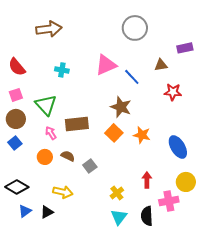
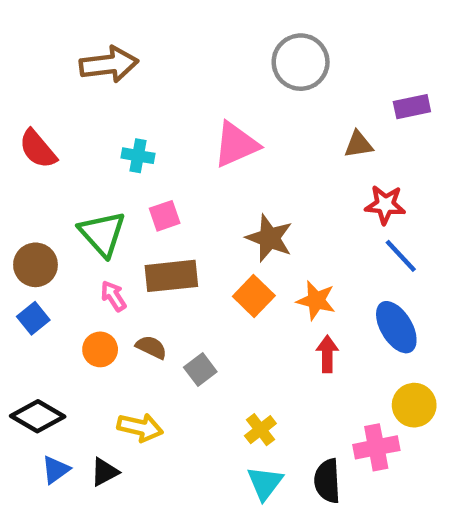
blue line: (132, 77) -> (401, 256), moved
pink square: (16, 95) -> (165, 216), moved
red arrow: (147, 180) -> (327, 354), moved

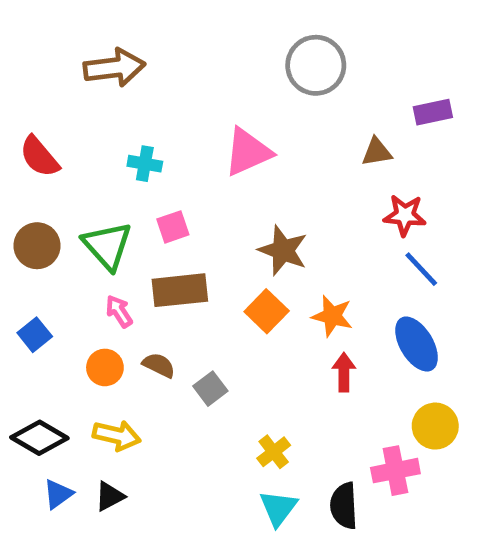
brown circle: (35, 265) -> (37, 246), moved
yellow arrow: (140, 427) -> (117, 435), moved

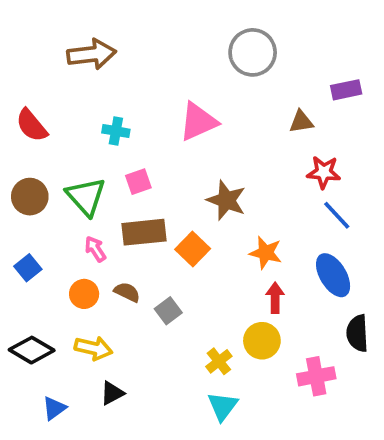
orange square: (267, 311) -> (193, 249), moved
yellow circle: (435, 426) -> (262, 341), moved
blue triangle: (58, 494) -> (54, 408), moved
black triangle: (110, 496) -> (112, 393), moved
black semicircle: (344, 506) -> (357, 333), moved

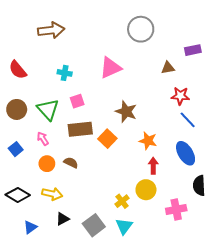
pink arrow: (95, 249) -> (43, 139), moved
gray square: (168, 311) -> (94, 225), moved, size x1.5

